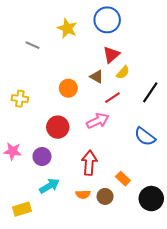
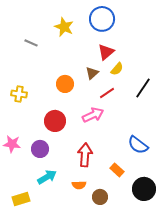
brown triangle: (97, 77) -> (92, 73), turned 48
blue semicircle: (145, 137) -> (138, 145), moved
brown circle: (105, 196) -> (100, 197), moved

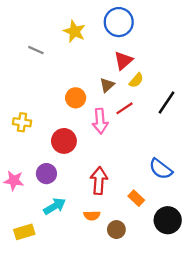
yellow cross: (19, 94) -> (22, 122), moved
pink arrow: (93, 115) -> (100, 121), moved, turned 110
pink star: (12, 144) -> (14, 181), moved

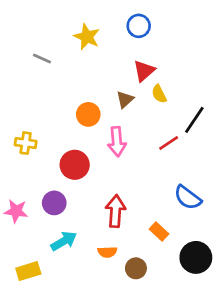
blue circle: (119, 22) -> (139, 26), size x0.7
yellow semicircle: (136, 80) -> (159, 94), turned 112
red line: (125, 108) -> (169, 143), moved

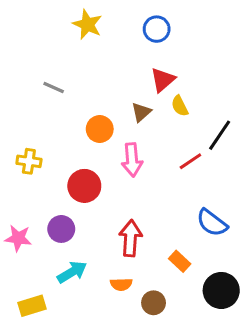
yellow star: (87, 37) -> (87, 24), moved
gray line: (42, 59) -> (54, 87), moved

